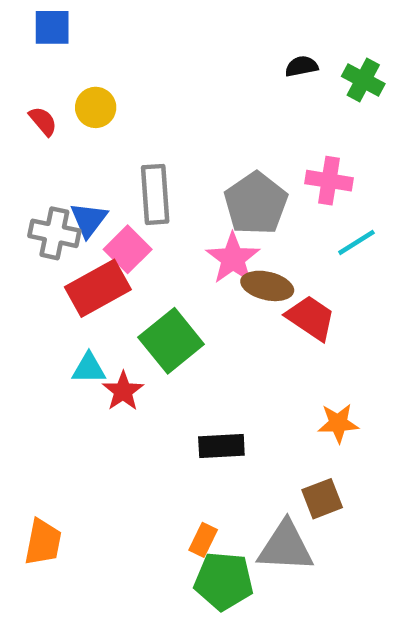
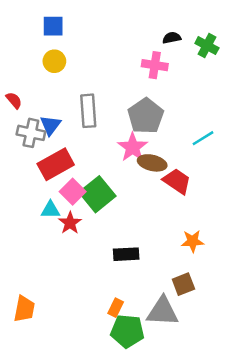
blue square: (52, 27) -> (53, 26), moved
red semicircle: (43, 121) -> (14, 100), moved
pink cross: (329, 181) -> (155, 65), moved
pink square: (128, 249) -> (73, 192), moved

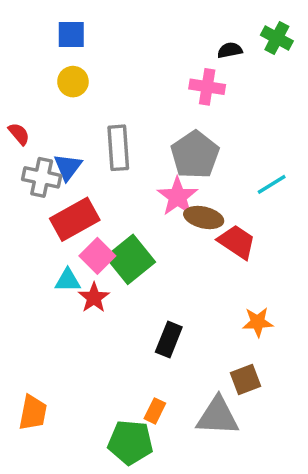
green cross: (207, 46) -> (277, 38), moved
black rectangle: (126, 254) -> (169, 339), turned -65
green pentagon: (127, 331) -> (130, 442), moved

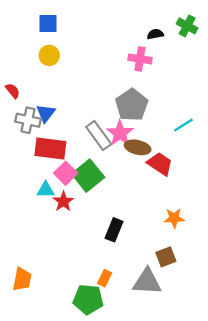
gray rectangle: (118, 148) -> (99, 136), moved, turned -32
red rectangle: (75, 219) -> (50, 148), turned 36

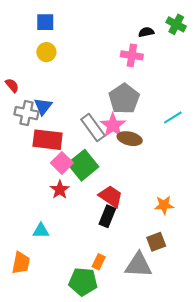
red trapezoid: (160, 164) -> (111, 196), moved
cyan triangle: (46, 190) -> (41, 231), moved

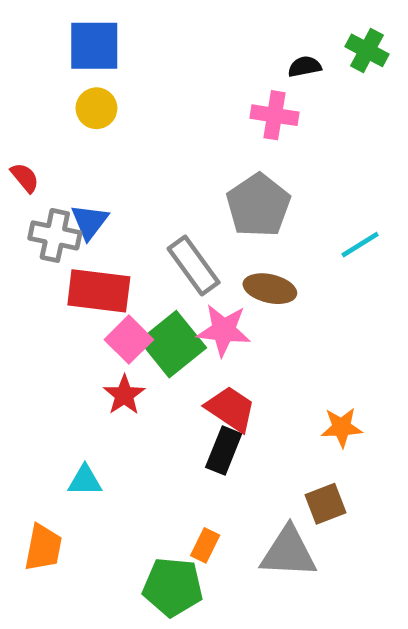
blue square: (45, 22) -> (94, 46), size x1.4
pink star: (113, 125) -> (224, 330), moved, turned -30

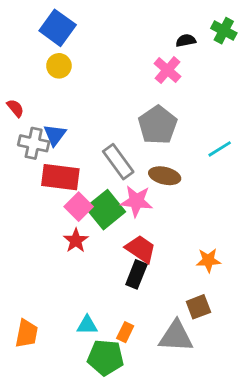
blue square: (94, 46) -> (58, 28), turned 36
pink cross: (275, 115) -> (167, 70), turned 32
cyan triangle: (85, 481) -> (87, 325), moved

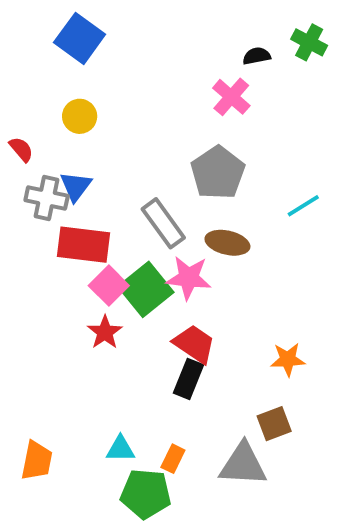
yellow circle: (59, 66) -> (80, 116), moved

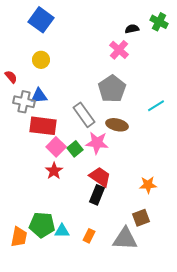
blue triangle: (76, 186) -> (39, 96), turned 48
green square: (146, 289) -> (75, 149), size x0.6
green pentagon: (146, 494) -> (42, 225), moved

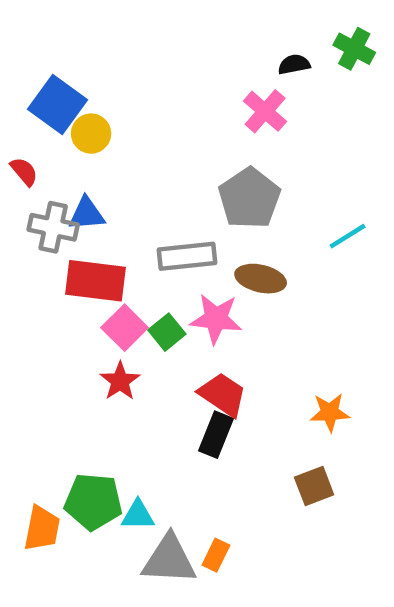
blue square: (41, 20) -> (58, 105), moved
gray rectangle: (84, 115) -> (187, 256), turned -60
orange rectangle: (89, 236) -> (216, 555), moved
gray triangle: (125, 239) -> (169, 560), moved

